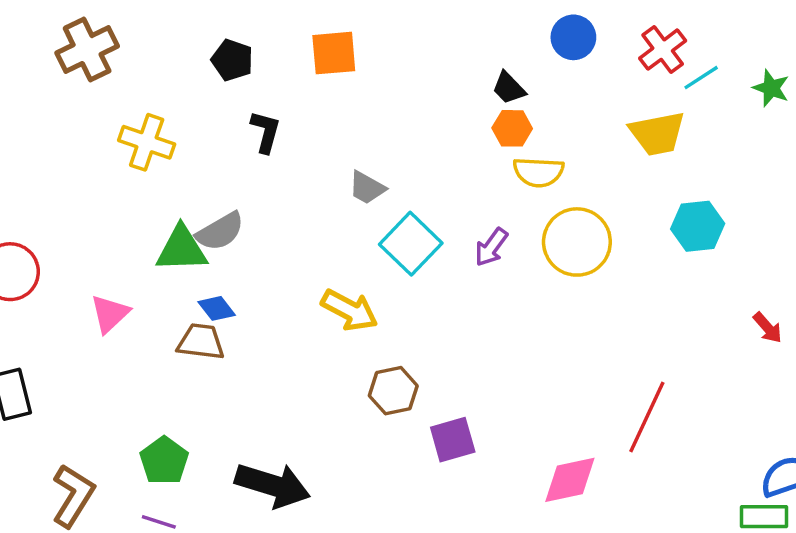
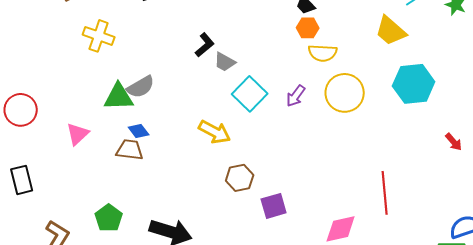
black L-shape: (266, 132) -> (205, 45), moved, turned 35
yellow trapezoid: (657, 134) -> (391, 31), turned 52
cyan hexagon: (698, 226) -> (414, 84), size x1.4
red line: (647, 417) -> (385, 193), turned -30

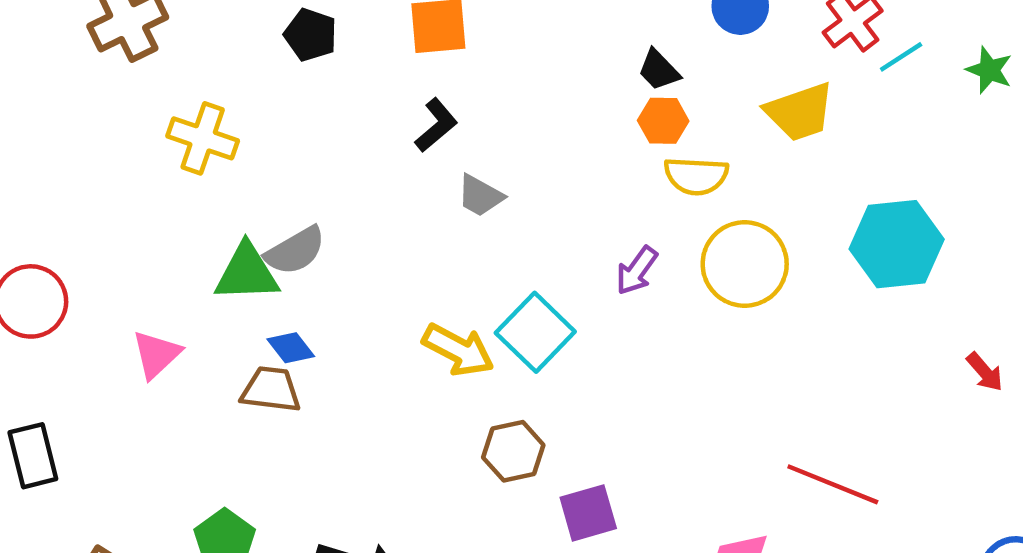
yellow trapezoid: (391, 31) -> (800, 112), moved, turned -60
black L-shape: (205, 45) -> (436, 125), moved
cyan square: (250, 94) -> (535, 332), moved
red line: (385, 193) -> (833, 484), turned -63

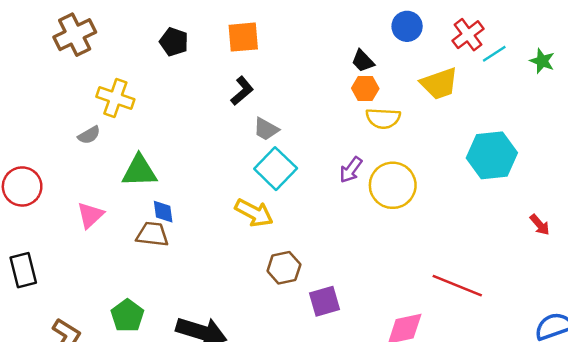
gray semicircle: (295, 251) -> (89, 135), moved, size x0.7
yellow circle: (745, 264) -> (393, 185), moved
cyan square: (535, 332) -> (276, 169), moved
blue diamond: (291, 348) -> (163, 212), turned 30

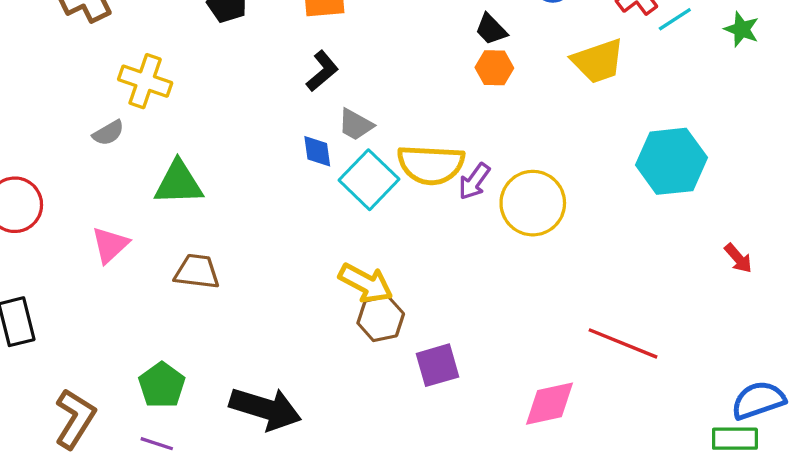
yellow semicircle: (383, 118) -> (431, 165), moved, size x1.4
blue diamond: (163, 212) -> (317, 151), moved
yellow arrow: (254, 213) -> (366, 283), moved

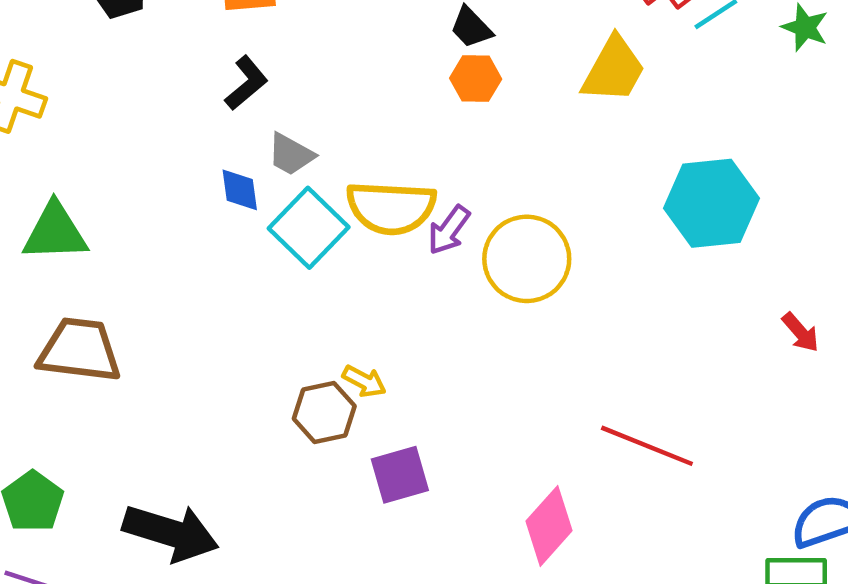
yellow trapezoid: (598, 61) -> (614, 70), turned -42
brown trapezoid: (197, 272) -> (79, 350), size x1.4
yellow arrow: (366, 283) -> (364, 381), moved, size x0.6
pink diamond: (549, 404) -> (549, 526), turned -36

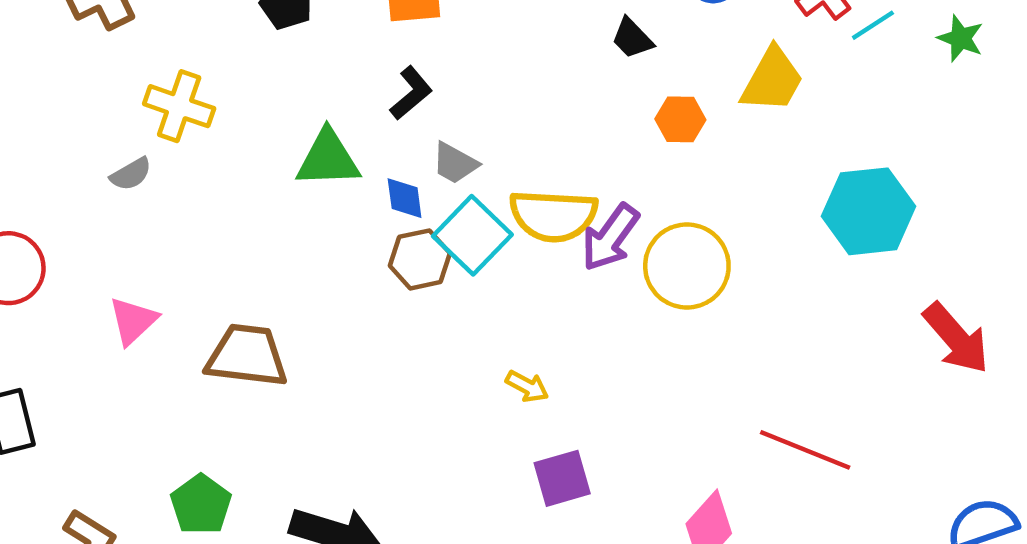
orange hexagon: (476, 79) -> (680, 119), moved
purple arrow: (449, 230) -> (610, 238), size x1.4
green triangle: (55, 232) -> (328, 159), moved
red arrow: (800, 332) -> (956, 338), size x1.8
brown hexagon: (324, 412) -> (420, 259), moved

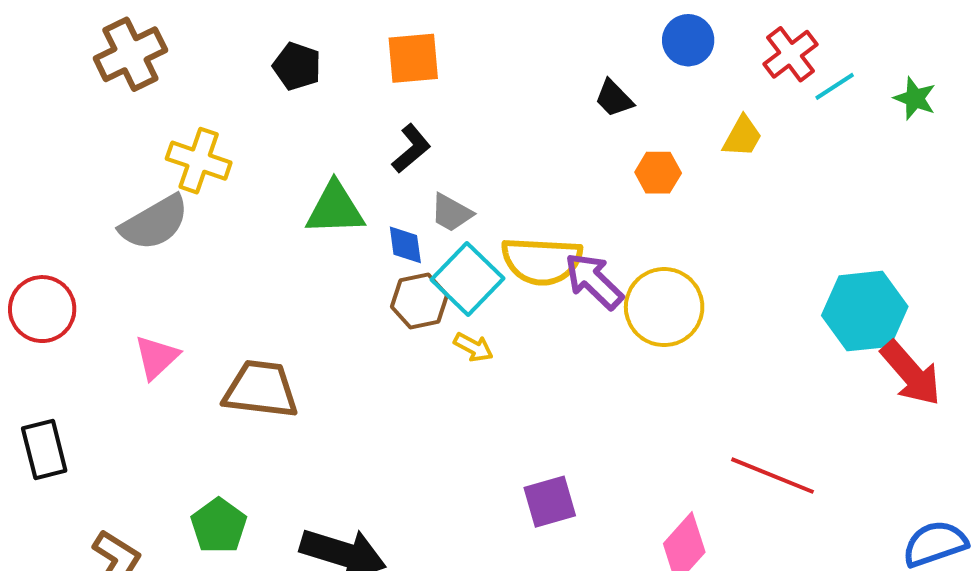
yellow trapezoid: (772, 80) -> (742, 137), size x0.7
gray semicircle: (131, 174) -> (154, 223), size x1.8
cyan hexagon: (869, 211) -> (865, 311), moved
purple arrow: (610, 238) -> (594, 281), turned 98
yellow arrow: (527, 386) -> (473, 347), moved

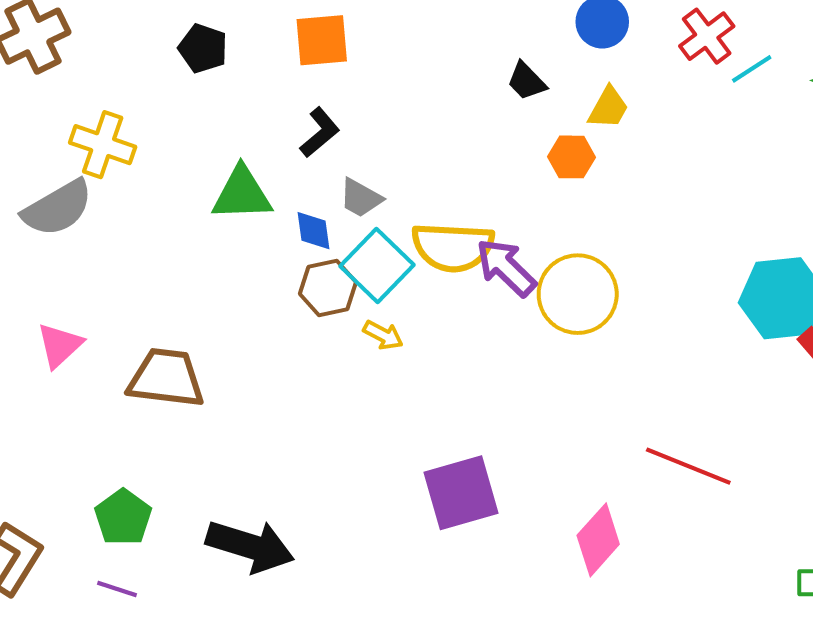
yellow trapezoid: (742, 137) -> (608, 108), moved
purple square: (550, 502) -> (461, 493), size x1.4

